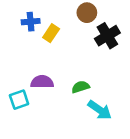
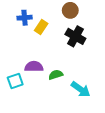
black cross: (107, 36) -> (75, 36), moved, turned -30
green semicircle: (80, 87) -> (56, 75), moved

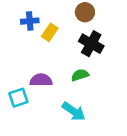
green semicircle: (56, 75) -> (80, 75), moved
cyan arrow: (81, 89) -> (74, 111), moved

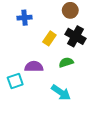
yellow rectangle: (50, 32) -> (49, 38), moved

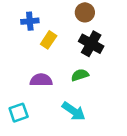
yellow rectangle: (49, 38) -> (49, 40), moved
cyan square: (15, 81) -> (19, 113), moved

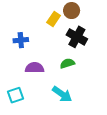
blue cross: (30, 21) -> (21, 40), moved
yellow rectangle: (49, 40) -> (54, 19), moved

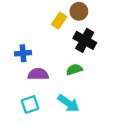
blue cross: (21, 40) -> (23, 53), moved
cyan square: (16, 95) -> (30, 104), moved

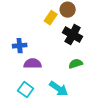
green semicircle: (74, 70) -> (76, 64), moved
cyan square: (30, 104) -> (26, 90), turned -35

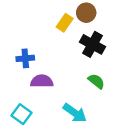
green semicircle: (76, 64) -> (96, 81), turned 56
cyan square: (26, 90) -> (21, 114), moved

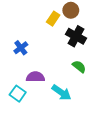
blue cross: (25, 58) -> (21, 48), turned -32
purple semicircle: (42, 81) -> (35, 77), moved

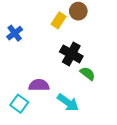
black cross: (76, 36) -> (71, 54), moved
blue cross: (21, 48) -> (15, 33), moved

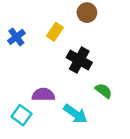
yellow rectangle: (59, 20) -> (55, 32), moved
green semicircle: (88, 74) -> (104, 91), moved

